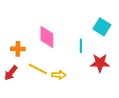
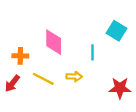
red star: (100, 63) -> (120, 88), moved
yellow arrow: (59, 75) -> (74, 77), moved

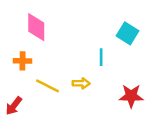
pink diamond: (54, 42) -> (36, 27), moved
red arrow: (12, 83) -> (14, 106), moved

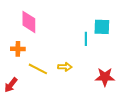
cyan square: (127, 33) -> (102, 27), turned -30
cyan line: (101, 57) -> (86, 39), moved

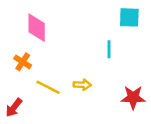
cyan square: (102, 27) -> (129, 17), moved
orange cross: (18, 49) -> (23, 62), turned 32

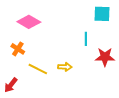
pink diamond: (37, 28) -> (29, 22), turned -60
red star: (133, 97) -> (105, 57), moved

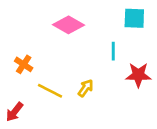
pink diamond: (29, 22) -> (68, 25), moved
yellow arrow: (65, 67) -> (86, 88), turned -56

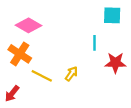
pink diamond: (68, 25) -> (29, 25), moved
orange cross: (24, 64) -> (20, 54), size x1.5

